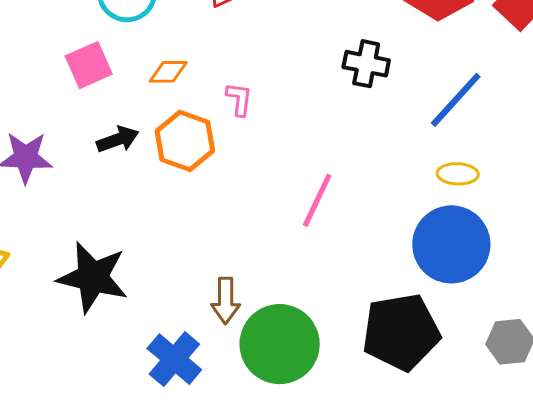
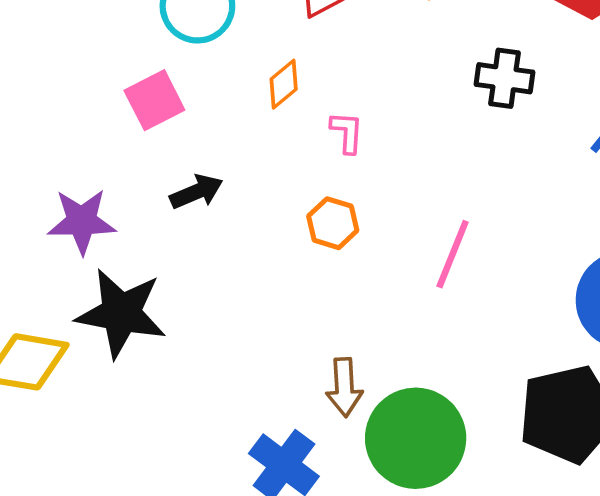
orange diamond: (168, 72) -> (284, 84), moved, turned -36
orange hexagon: (185, 141) -> (333, 223), moved, size x0.7
black star: (93, 277) -> (121, 313), moved

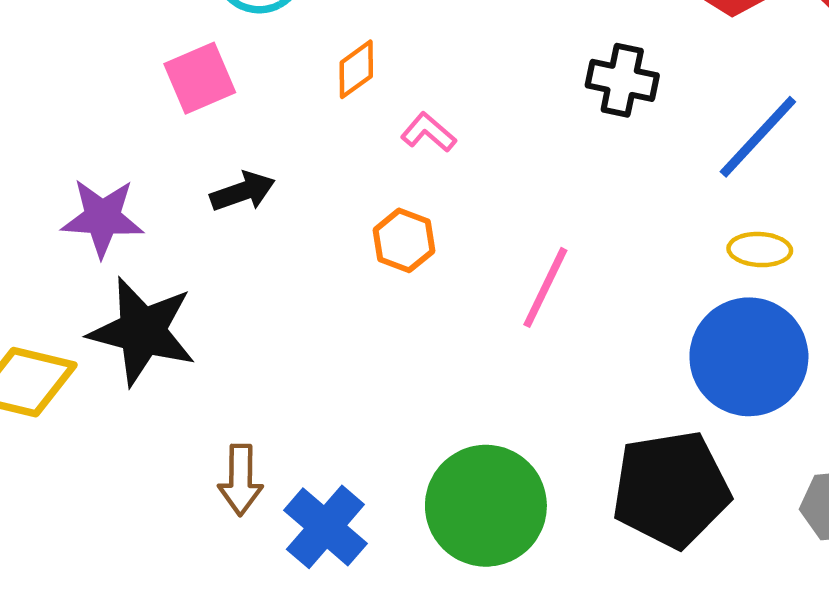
pink L-shape: (347, 132) -> (428, 132), turned -57
brown arrow: (344, 387) -> (241, 480), moved

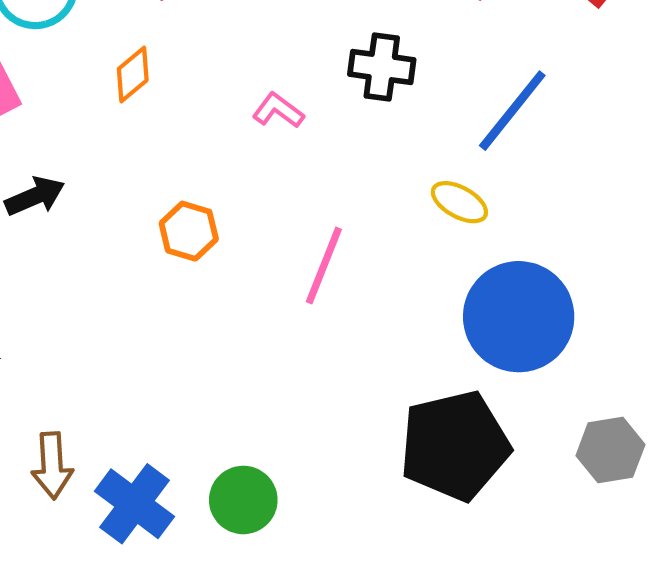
pink L-shape: (428, 132) -> (278, 110), moved
yellow ellipse: (760, 250) -> (459, 202), moved, turned 30
green circle: (486, 506) -> (243, 500), moved, size x0.6

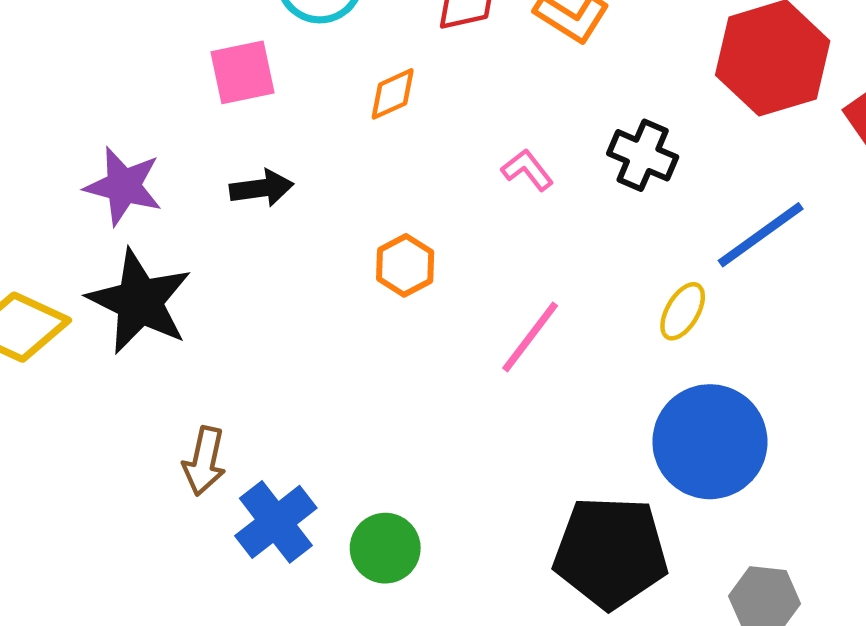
yellow ellipse: (459, 202) -> (683, 311), turned 76

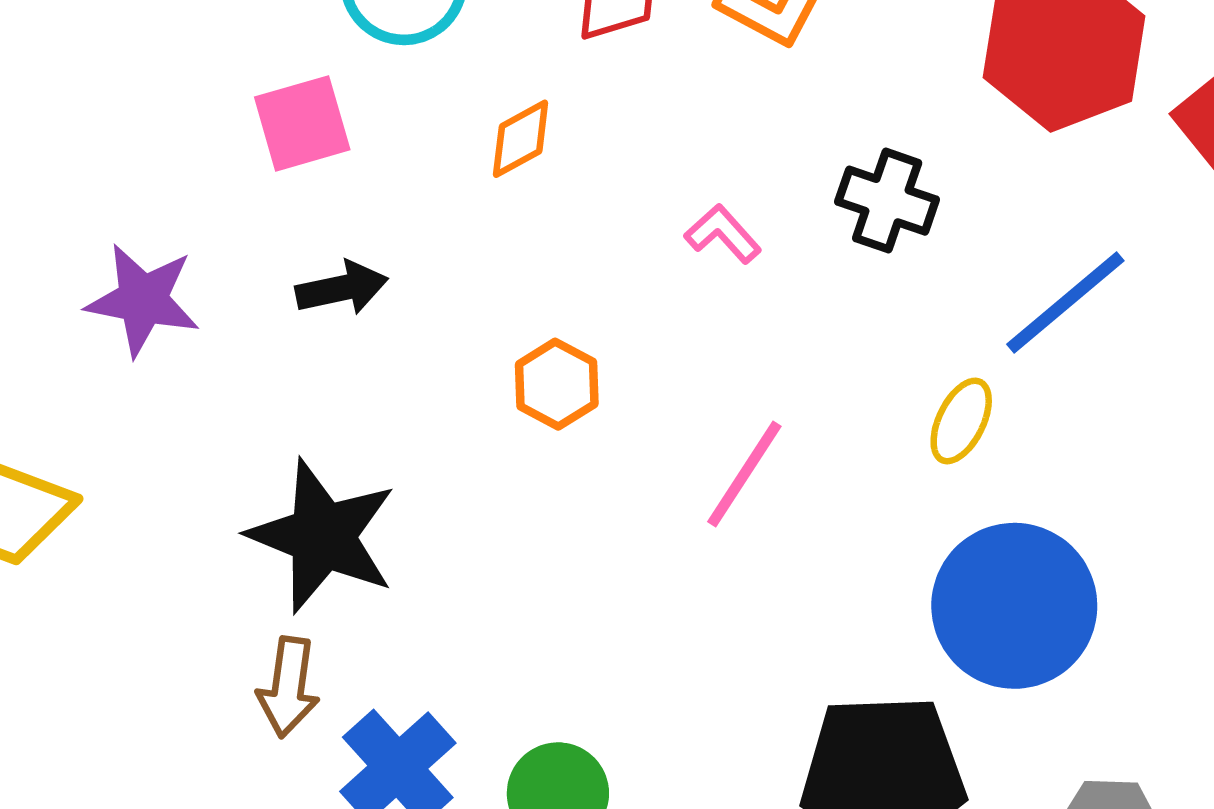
black star: (140, 301) -> (322, 536), moved

